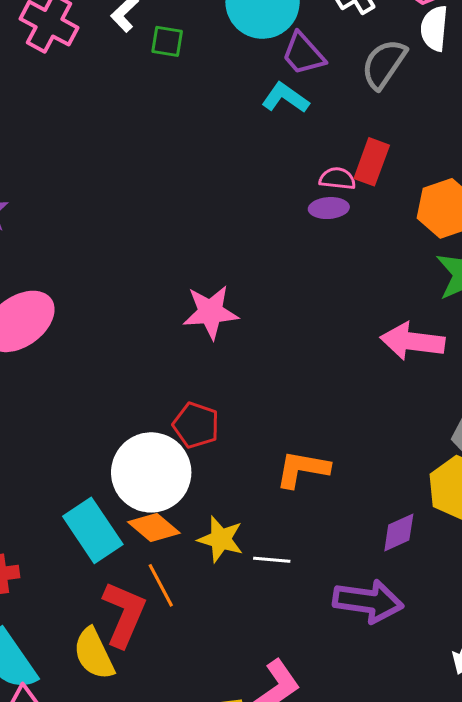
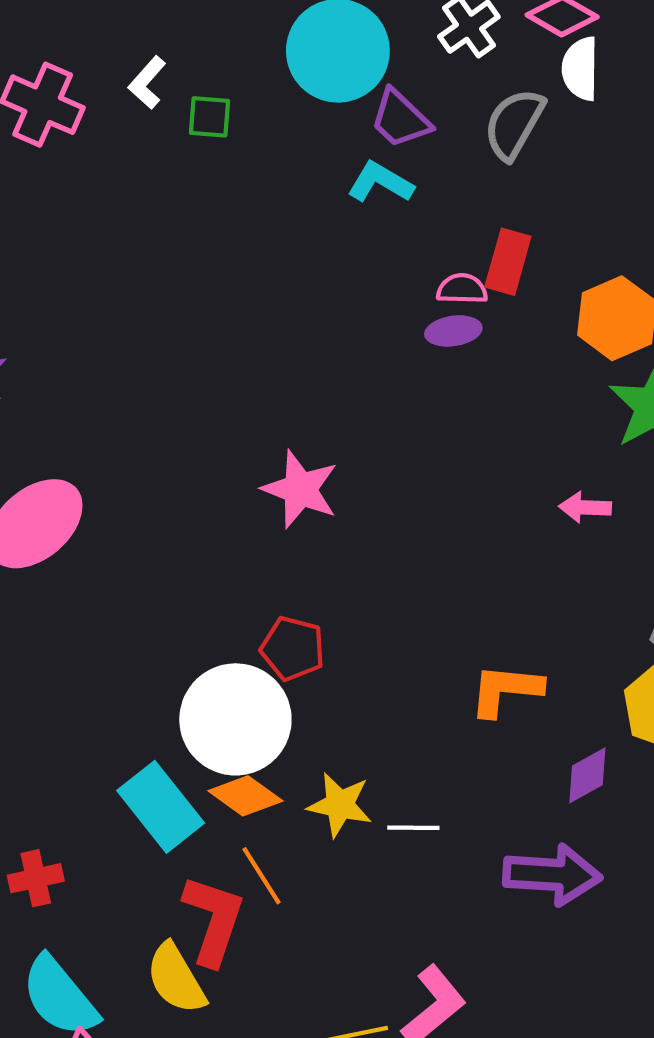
pink star: (211, 312) -> (300, 489), turned 30
pink arrow: (413, 341) -> (585, 507), size x0.6
orange L-shape: (302, 469) -> (506, 690), moved

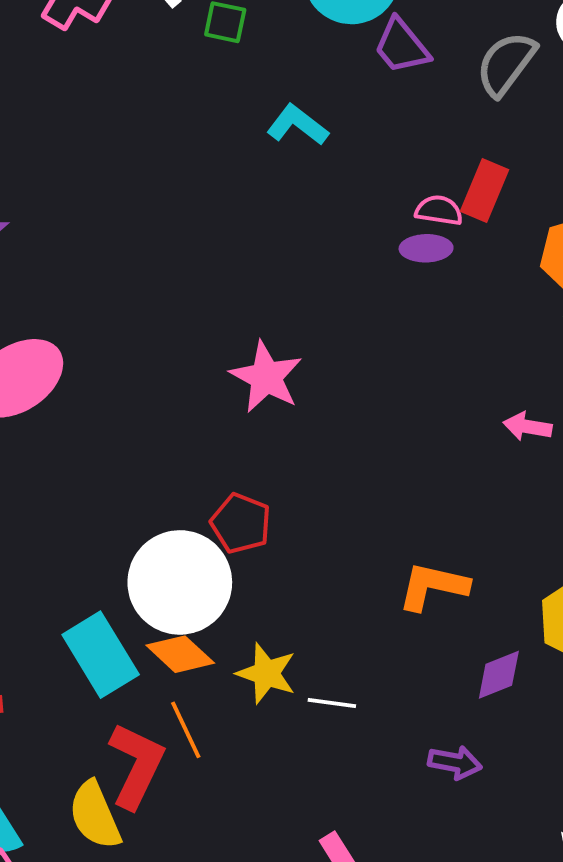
cyan L-shape: (380, 182) -> (297, 125), moved
purple arrow: (552, 875) -> (455, 762), size x0.6

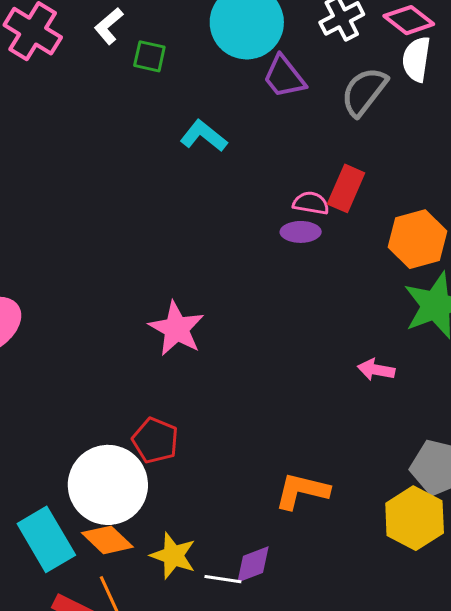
purple diamond: (499, 675) -> (253, 564), moved

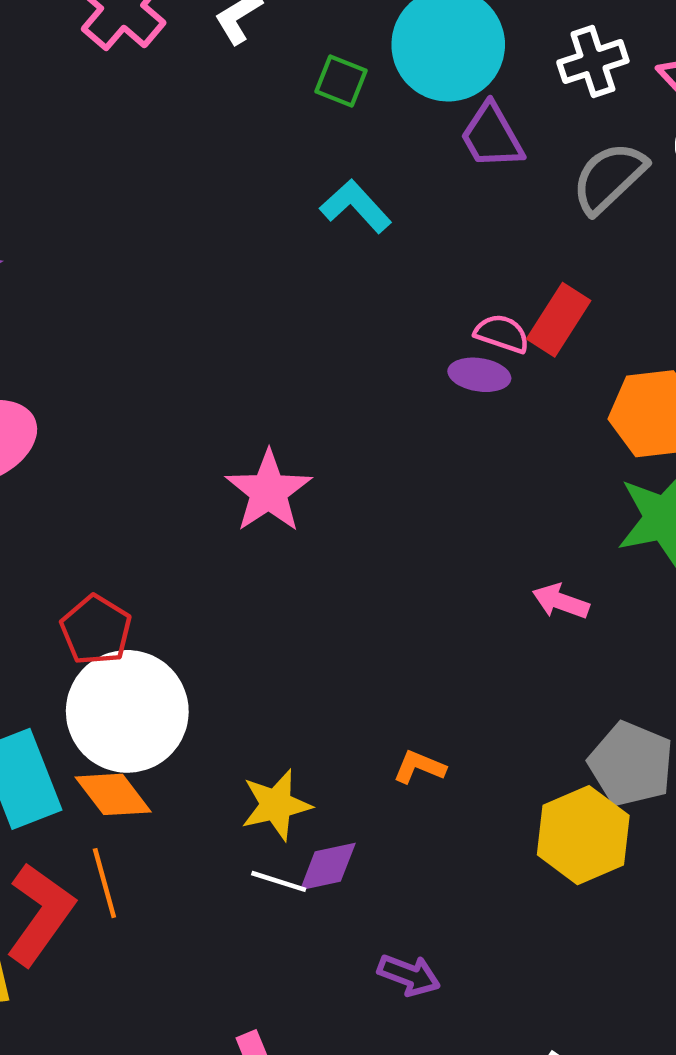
green square: (149, 56) -> (341, 81), moved
red pentagon: (155, 440) -> (96, 630), moved
orange L-shape: (302, 491) -> (419, 767), size x0.6
yellow star: (173, 556) -> (276, 805), moved, turned 30

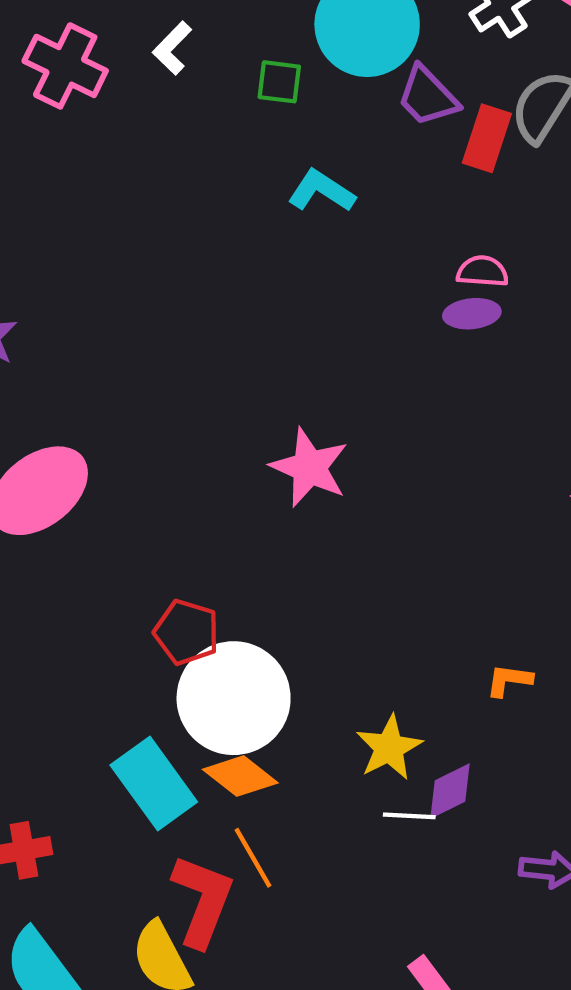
red rectangle: (559, 320) -> (487, 138), moved

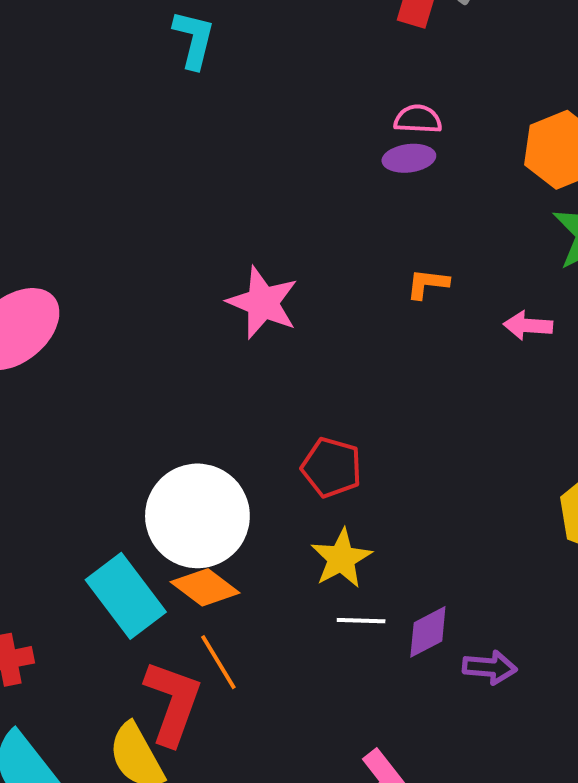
cyan L-shape: (321, 191) -> (194, 39), moved, turned 72
red pentagon: (187, 632) -> (332, 467), moved
orange L-shape: (509, 680) -> (428, 284), moved
purple diamond: (450, 791) -> (428, 632), moved

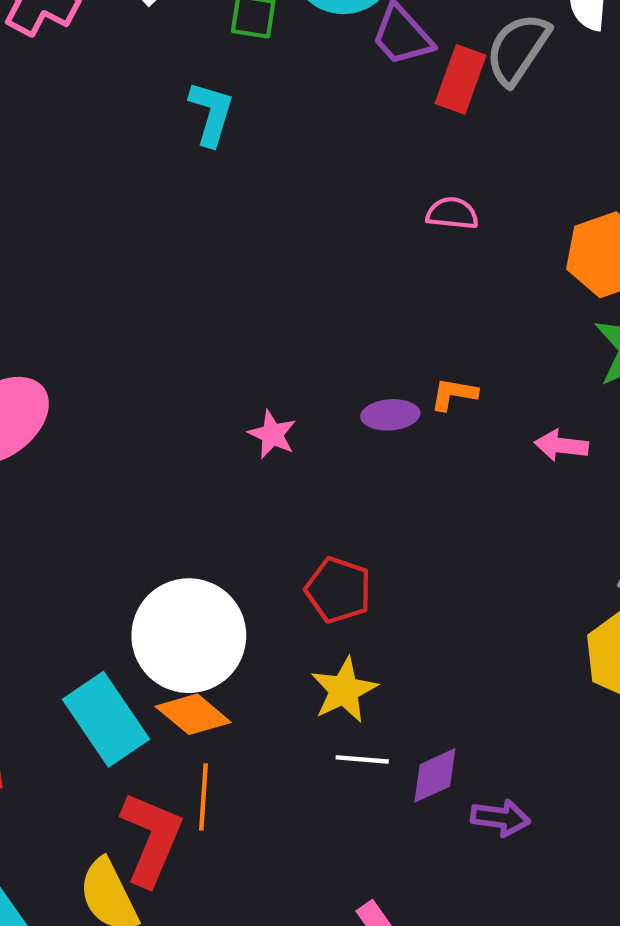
purple ellipse: (409, 158) -> (390, 415), moved
pink star: (263, 303) -> (272, 434), moved, size x0.6
orange line: (218, 662) -> (204, 797), turned 32

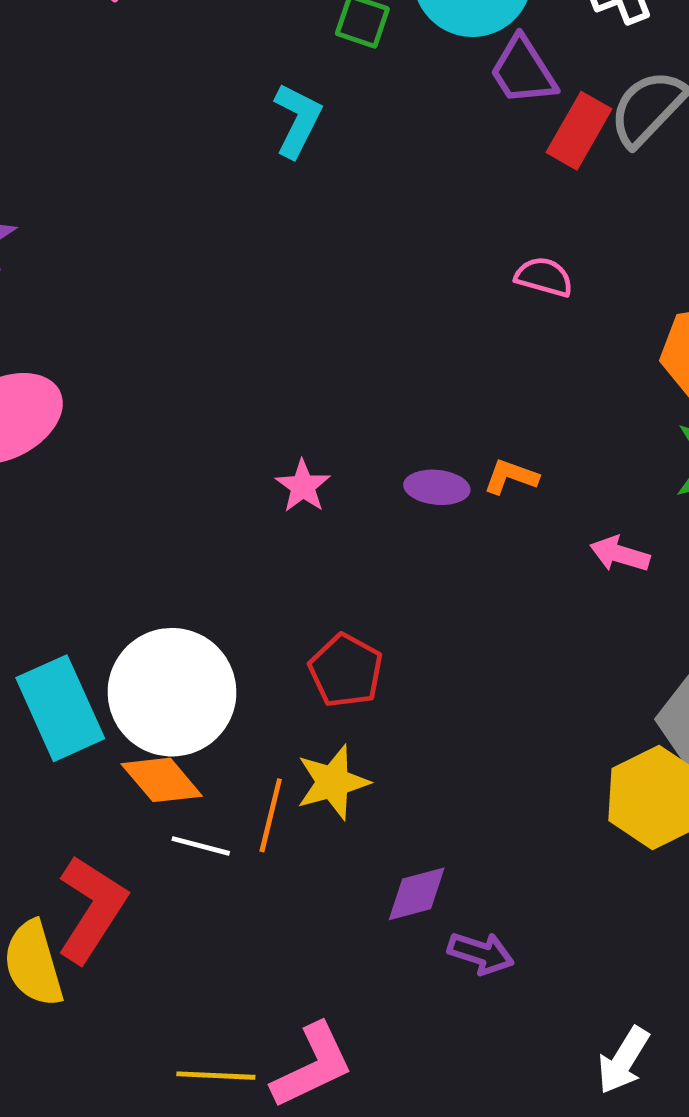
cyan rectangle: (106, 719) -> (60, 708), moved
white line: (362, 759) -> (201, 846), moved
orange line: (204, 797) -> (271, 815), moved

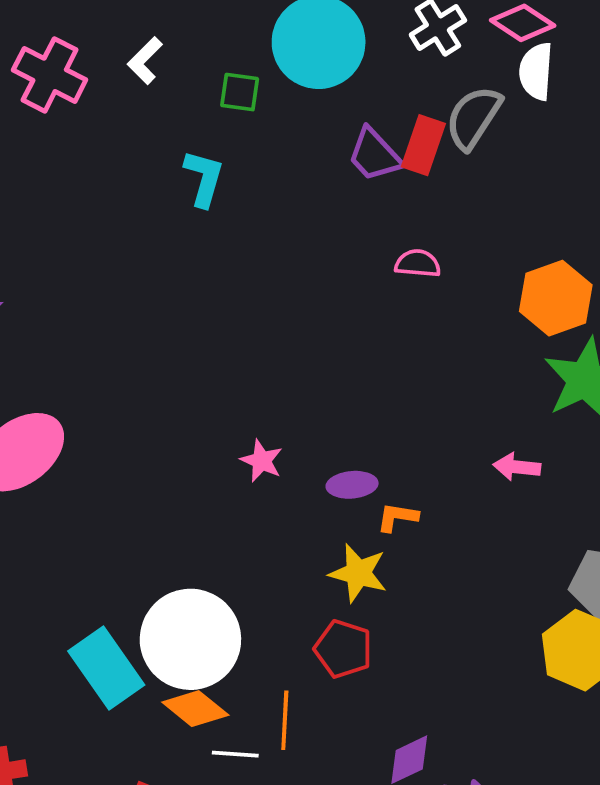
purple trapezoid: (523, 71) -> (375, 155), moved
orange L-shape: (511, 477) -> (397, 517), moved
purple ellipse: (437, 487) -> (352, 485), moved
red pentagon: (346, 671) -> (343, 649), moved
yellow star: (333, 782) -> (358, 573), moved, turned -30

